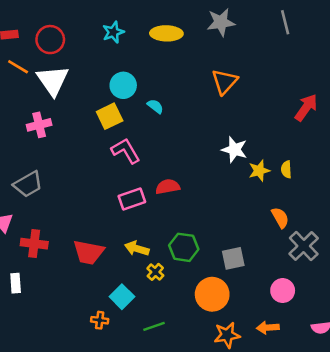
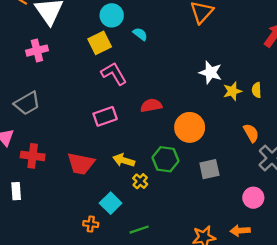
pink rectangle: (132, 199) -> (105, 116), moved
orange circle: (212, 294) -> (190, 127), moved

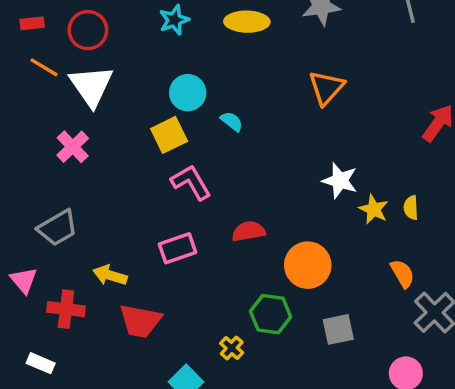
pink cross: (37, 51) -> (73, 147), turned -30
yellow star: (232, 91) -> (374, 209), turned -30
yellow arrow: (124, 160) -> (110, 275), moved
white rectangle: (16, 191) -> (41, 363), turned -63

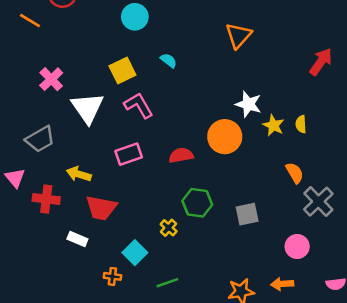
white triangle: (91, 86) -> (87, 108), moved
cyan circle: (188, 93) -> (135, 17), moved
red semicircle: (249, 231) -> (181, 155), moved
orange circle: (308, 265) -> (225, 137), moved
white rectangle: (41, 363) -> (77, 239), moved

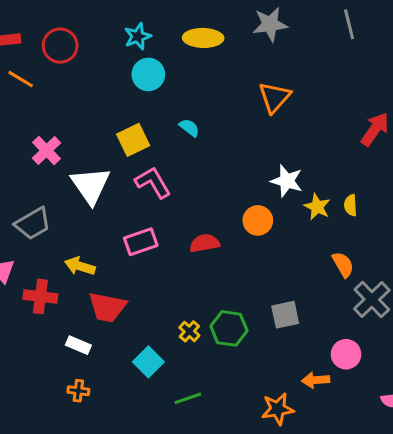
orange circle: (225, 137) -> (258, 220), size x0.7
green hexagon: (197, 203) -> (229, 328), moved
orange cross: (112, 276) -> (78, 391), moved
orange arrow: (282, 284) -> (316, 380), moved

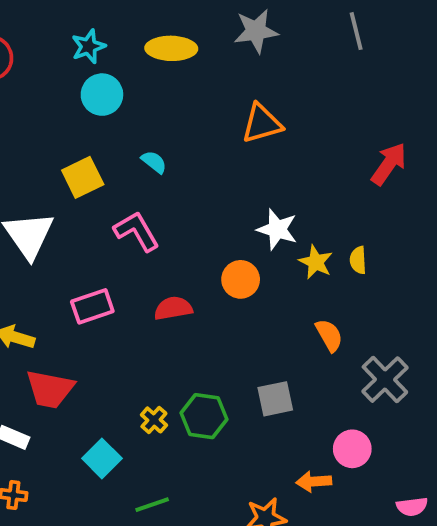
orange triangle: (275, 97) -> (262, 123), turned 32
pink L-shape: (153, 182) -> (137, 231), moved
orange semicircle: (343, 265) -> (329, 335), moved

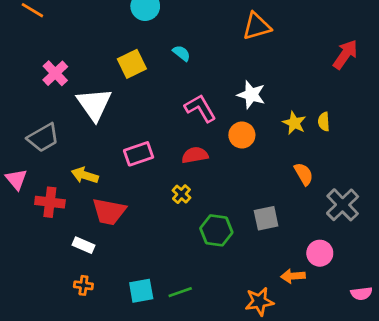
white star: (277, 229) -> (251, 95), moved
pink L-shape: (137, 231) -> (200, 108), moved
yellow cross: (154, 420) -> (181, 194), moved
cyan square: (102, 458) -> (141, 291), moved, turned 35

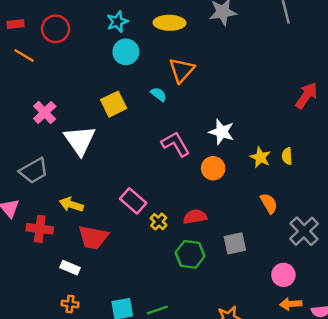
orange triangle: (257, 26) -> (182, 70), moved, turned -32
pink rectangle: (139, 154) -> (133, 201), moved, turned 60
red semicircle: (195, 155) -> (195, 217), moved
orange arrow: (293, 276) -> (291, 304), moved

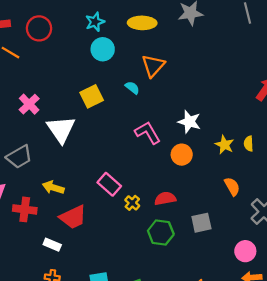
red trapezoid: (93, 237) -> (73, 217), turned -36

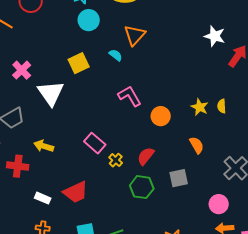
white star: (189, 122) -> (215, 36), moved
orange semicircle: (232, 186) -> (197, 145), moved
red semicircle: (165, 198) -> (146, 156), turned -42
red trapezoid: (73, 217) -> (76, 192), moved

